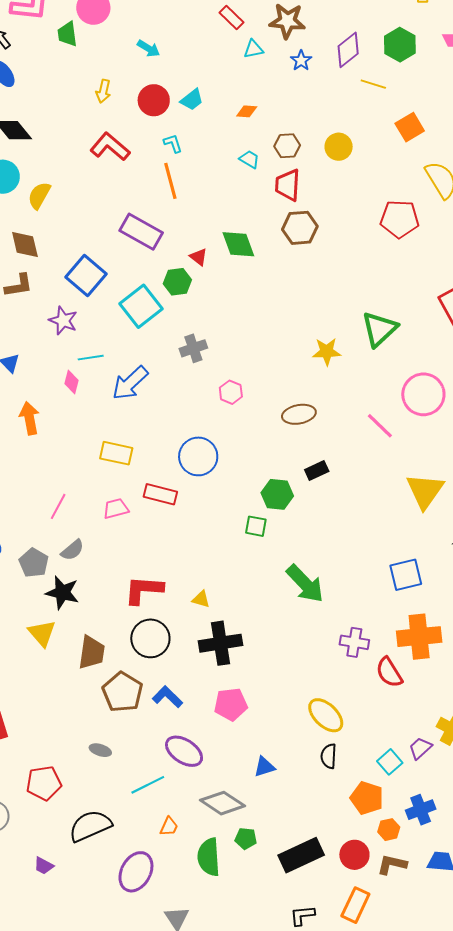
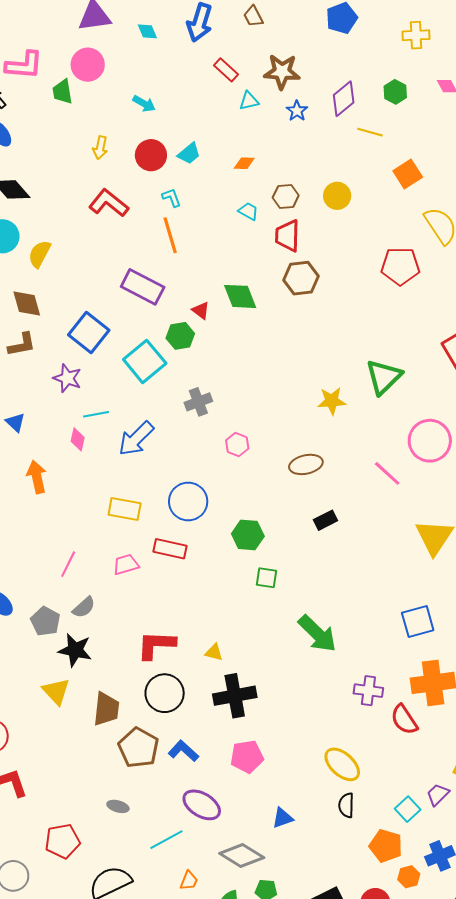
green hexagon: (400, 45) -> (395, 92), size x0.7
blue circle: (198, 456) -> (188, 502), moved
green hexagon: (277, 494) -> (248, 535), moved

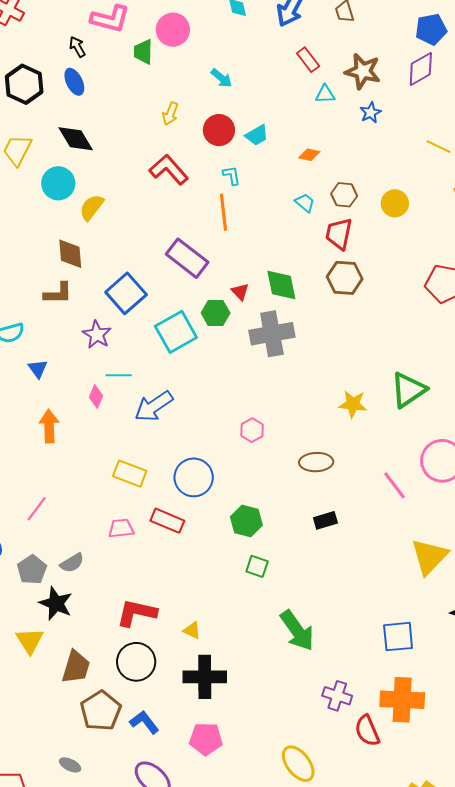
purple diamond: (344, 99) -> (421, 69), moved
gray cross: (198, 402) -> (272, 334), moved, size x1.6
pink line: (68, 564) -> (37, 509), moved

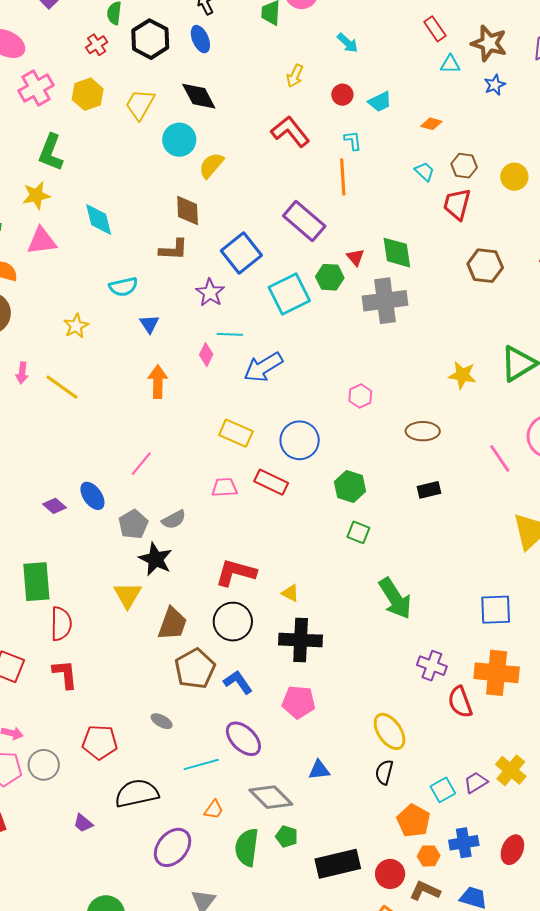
red circle: (219, 130) -> (342, 95), size x0.7
brown hexagon: (345, 278) -> (485, 266), moved

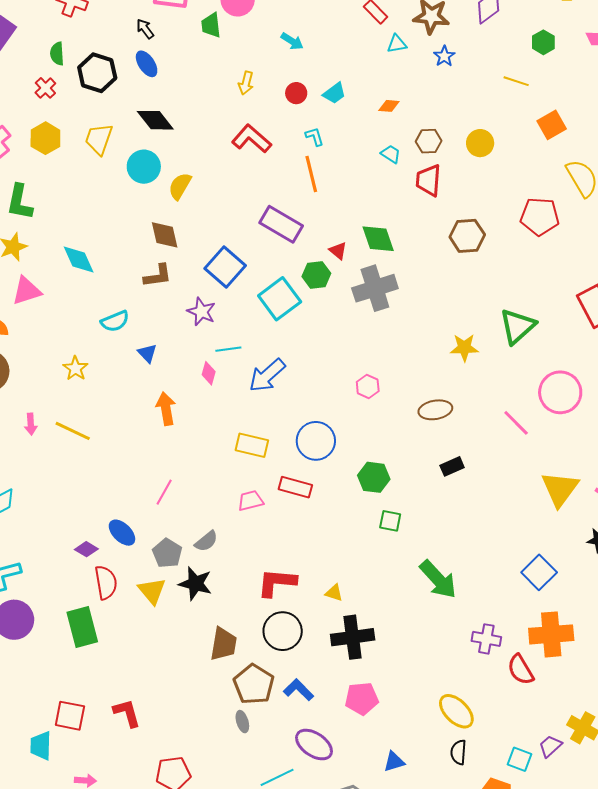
yellow triangle: (128, 595) -> (152, 591), moved
blue square: (496, 610) -> (539, 572), turned -32
red semicircle: (61, 624) -> (106, 582), moved
gray ellipse: (162, 721) -> (242, 722), moved, turned 55
cyan square: (443, 790) -> (519, 759), turned -30

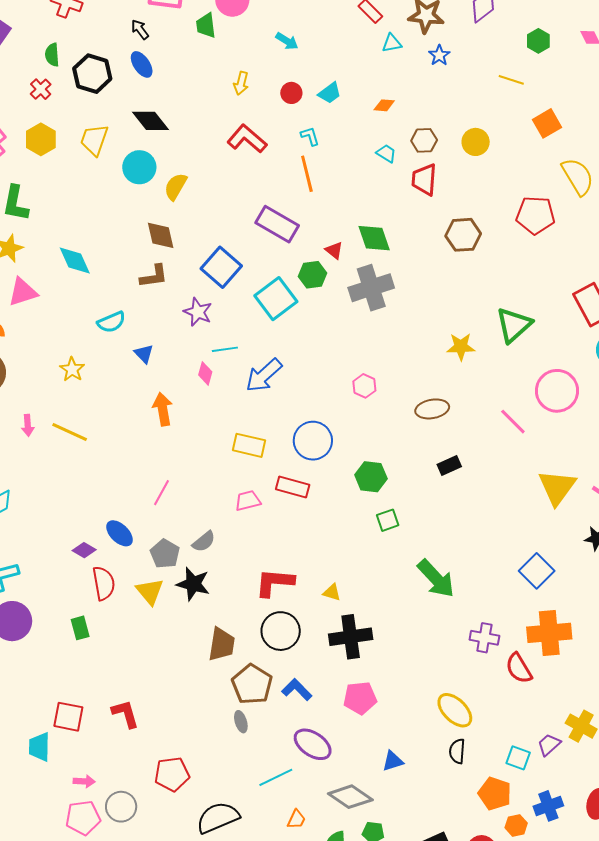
green square: (390, 521) -> (388, 520), turned -30
green rectangle: (82, 627) -> (80, 628), size x0.6

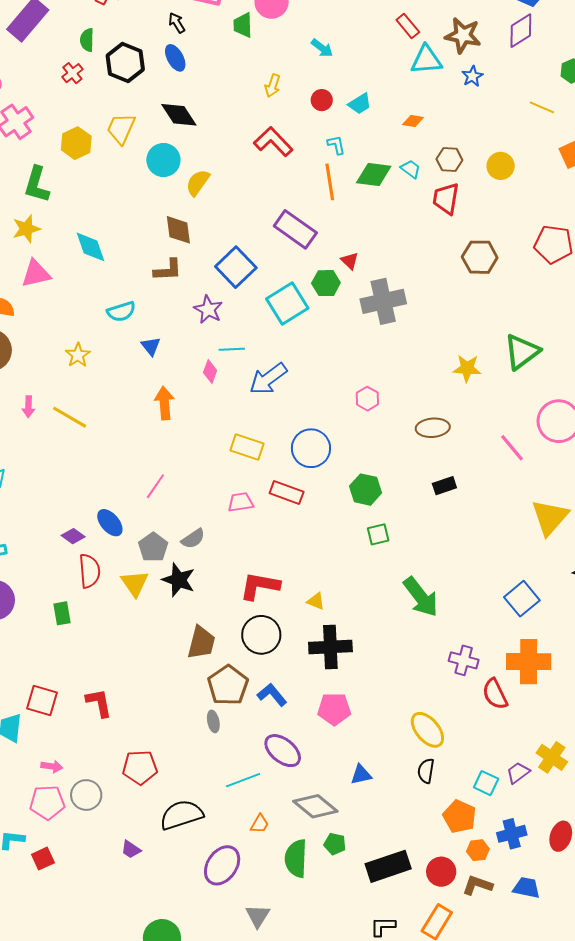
cyan triangle: (392, 43) -> (426, 60), size x1.6
yellow hexagon: (41, 139) -> (76, 143), moved
green diamond: (374, 238) -> (374, 174), moved, turned -69

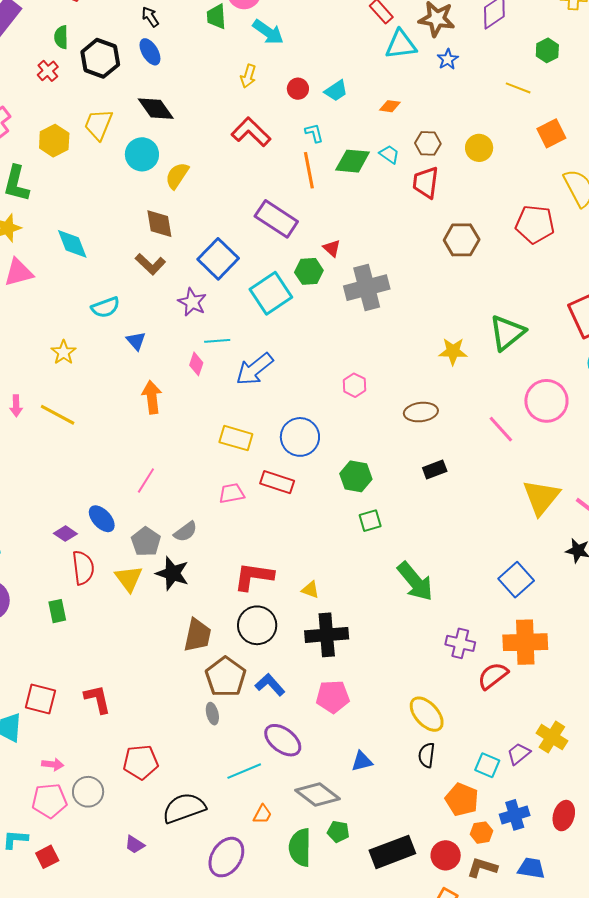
cyan arrow: (322, 48) -> (268, 32), moved, size x1.4
brown L-shape: (168, 270) -> (150, 264), turned 48
red semicircle: (495, 694) -> (493, 676), turned 80

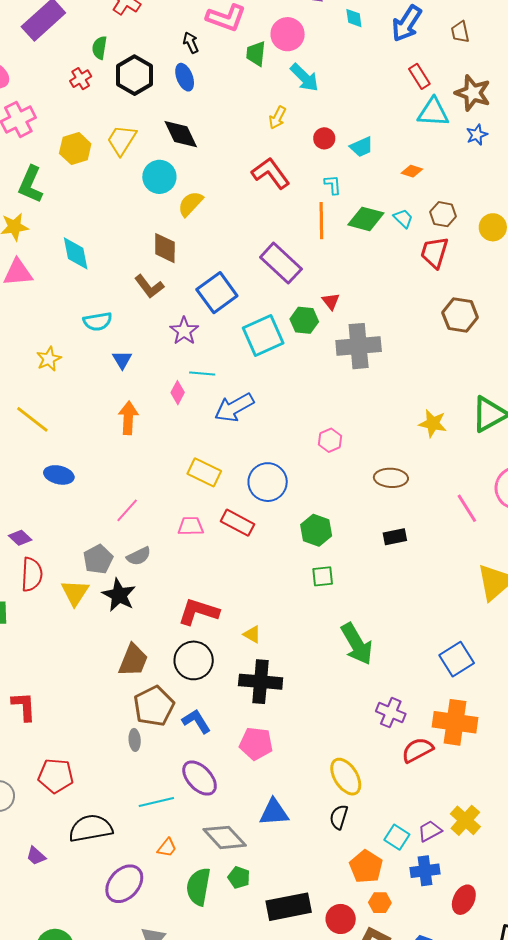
pink line: (146, 481) -> (127, 510), moved
blue ellipse: (102, 519) -> (59, 475), moved, turned -44
blue triangle: (362, 761) -> (274, 812), size x1.4
blue cross: (515, 815) -> (425, 871), moved

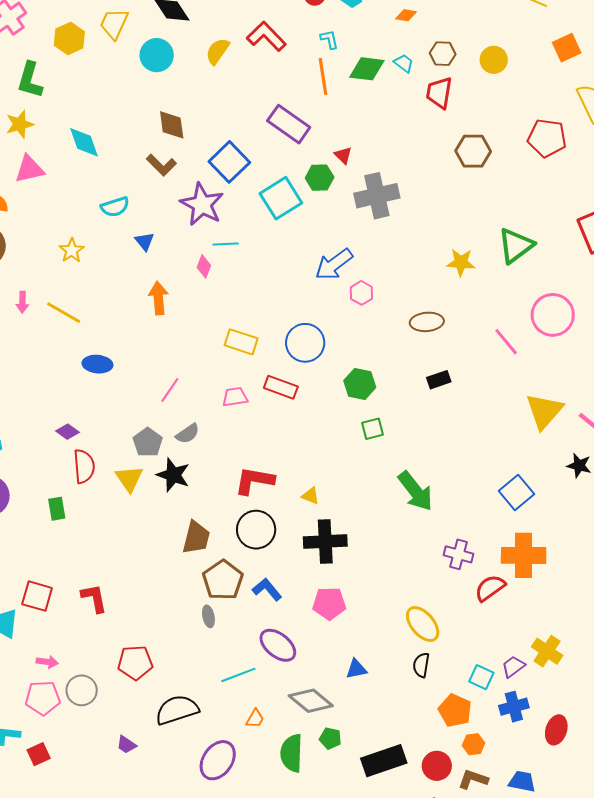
yellow semicircle: (190, 204) -> (218, 51), moved
purple star: (184, 331) -> (202, 204), size x1.5
blue arrow: (234, 408) -> (334, 264), moved
blue triangle: (274, 812) -> (356, 669), size x0.7

